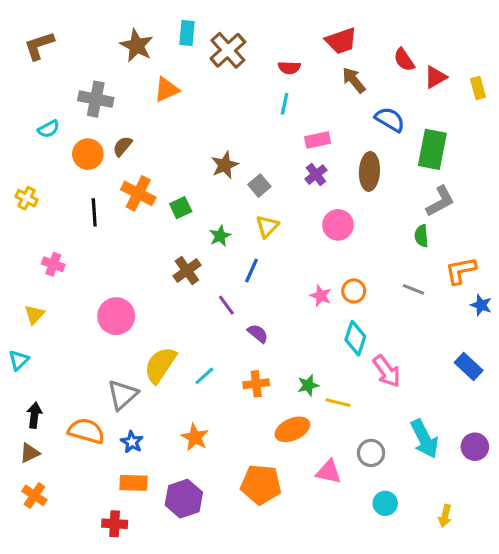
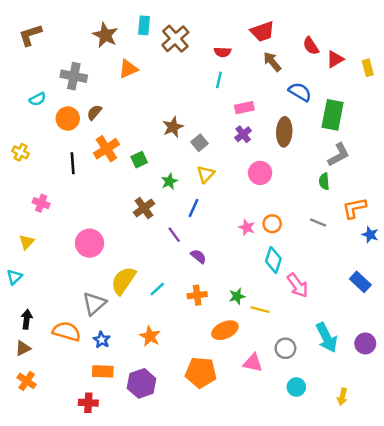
orange cross: (138, 193) -> (106, 149), turned 30

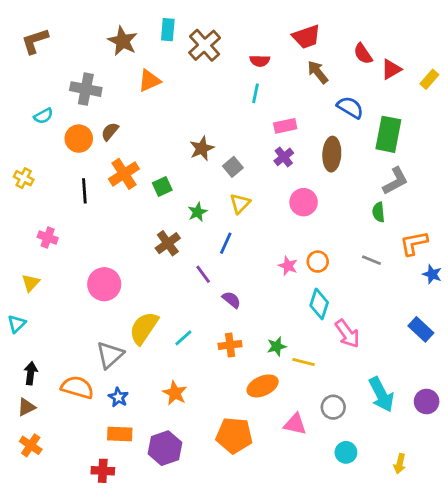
yellow rectangle: (368, 68) -> (429, 79), turned 56

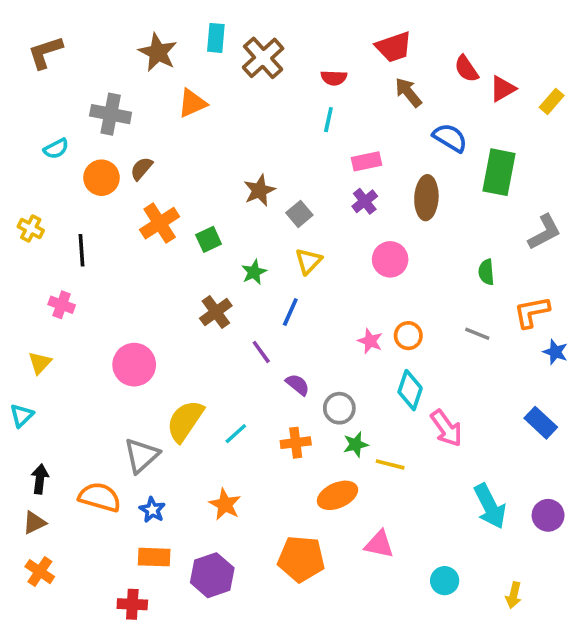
gray L-shape: (395, 181) -> (544, 232), moved
black line: (84, 191) -> (82, 250), moved
gray circle: (333, 407) -> (339, 408), moved

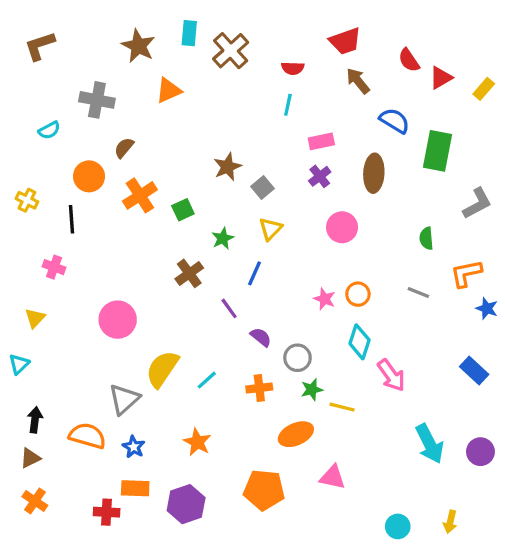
orange circle: (102, 178) -> (89, 176), moved
cyan circle: (445, 581) -> (398, 526), moved
red cross: (132, 604) -> (107, 512), moved

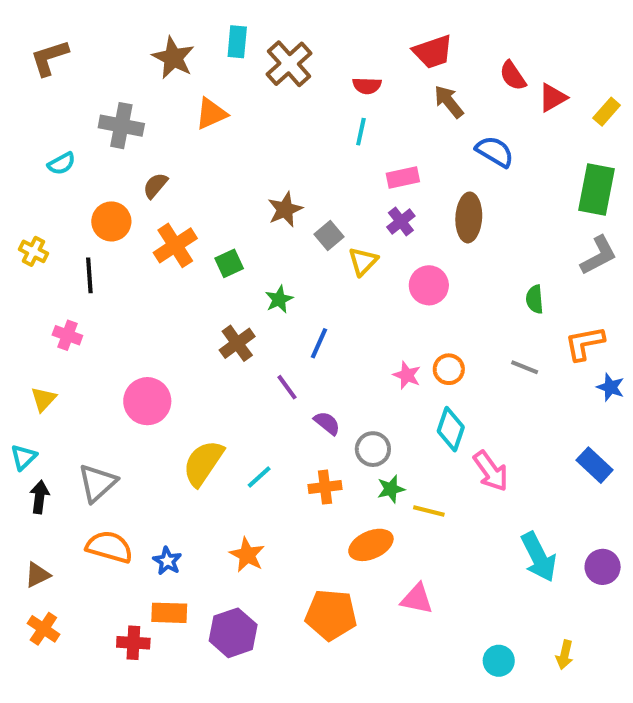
green rectangle: (438, 151) -> (597, 190), moved
yellow triangle: (270, 229) -> (363, 261), moved
gray triangle: (124, 399) -> (97, 483), moved
black arrow: (35, 420) -> (39, 497), moved

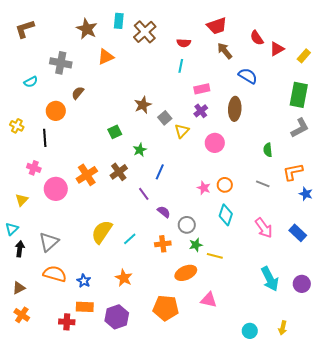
orange cross: (175, 245) -> (87, 175), moved
pink circle: (147, 401) -> (56, 189), moved
pink arrow: (491, 471) -> (264, 228), moved

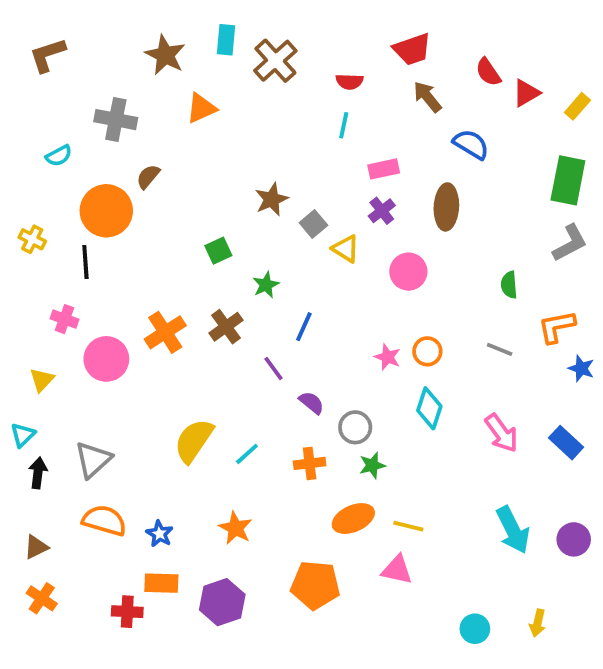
orange circle: (56, 111) -> (106, 211), size x1.4
yellow triangle: (182, 131) -> (346, 249), turned -42
yellow line: (215, 256) -> (408, 526), moved

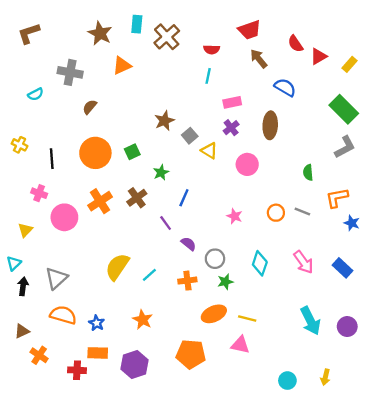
green rectangle: (568, 180) -> (344, 109), turned -56
orange circle: (106, 211) -> (95, 153), moved
orange circle: (427, 351) -> (276, 213), moved
cyan diamond: (429, 408) -> (260, 263), moved
orange cross: (42, 598) -> (39, 355), moved

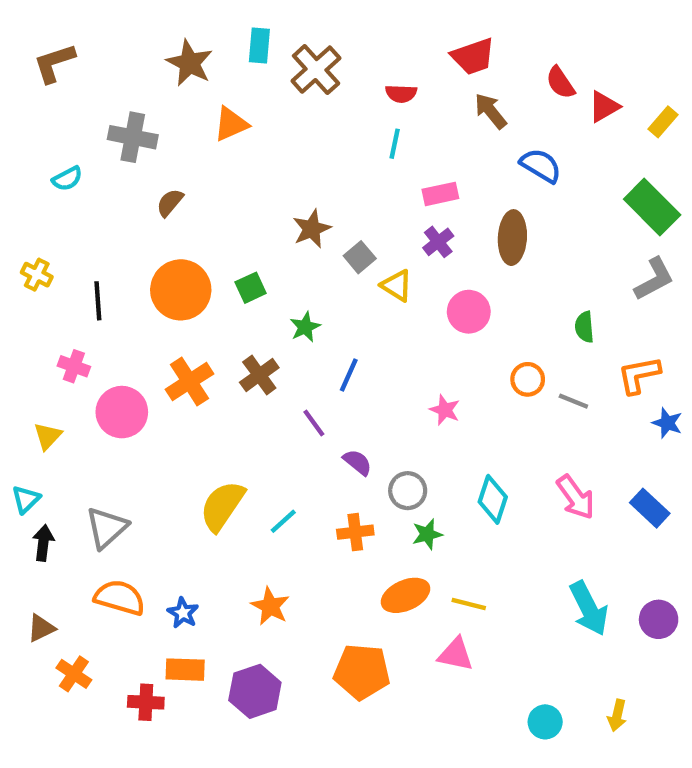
orange circle: (276, 213) -> (528, 379), moved

